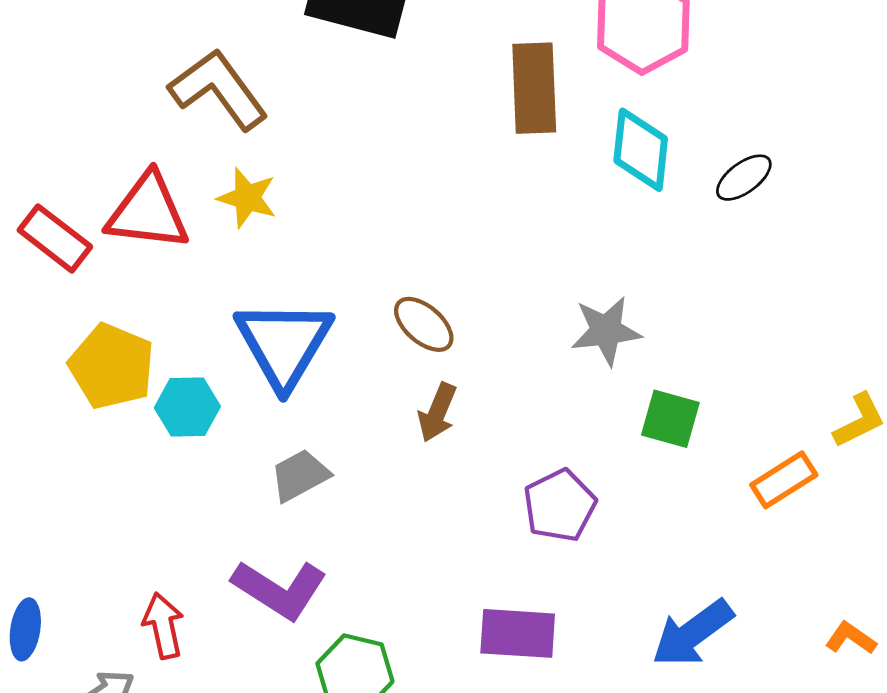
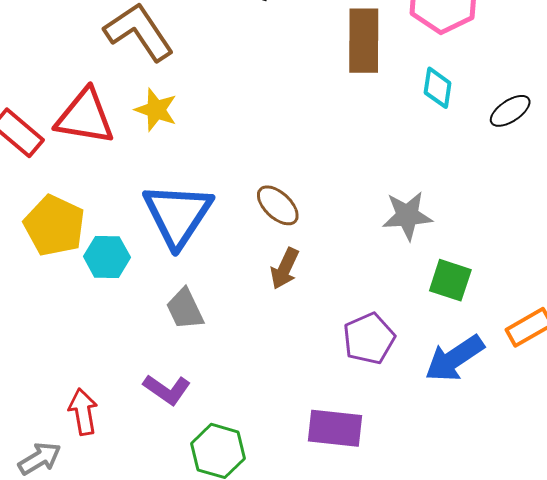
cyan diamond: (641, 150) -> (438, 88), size x0.7
gray trapezoid: (300, 475) -> (185, 309), turned -90
purple L-shape: (280, 589) -> (167, 389), size x0.7
blue arrow: (693, 633) -> (454, 358), moved

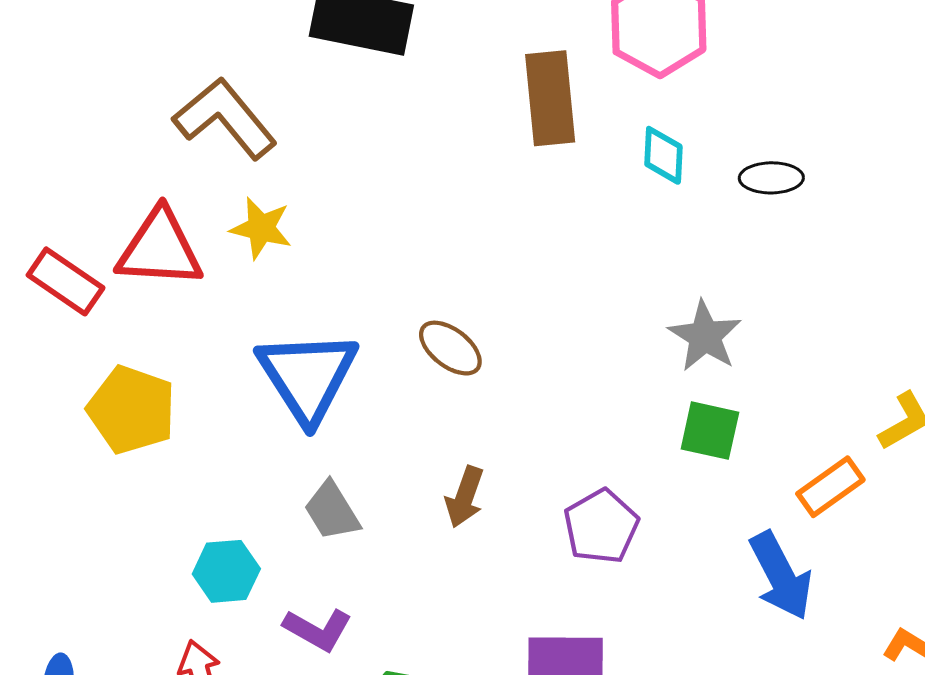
black ellipse: (510, 111) -> (771, 178), turned 39
gray star: (407, 216) -> (705, 336), moved, turned -30
cyan hexagon: (107, 257) -> (226, 571), moved
brown arrow: (285, 268) -> (465, 497), moved
blue arrow: (454, 358) -> (781, 576), moved, turned -78

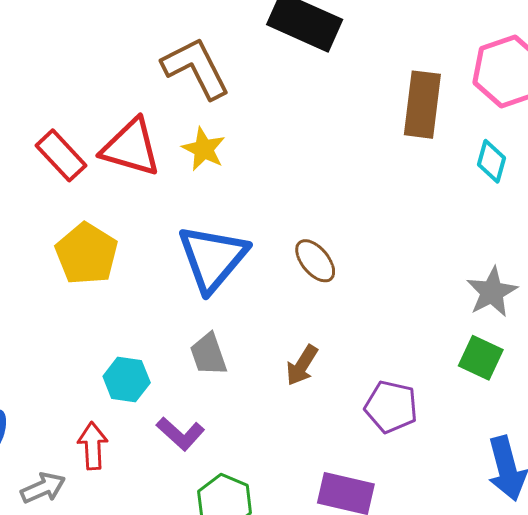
purple pentagon: (601, 526) -> (391, 407), turned 30

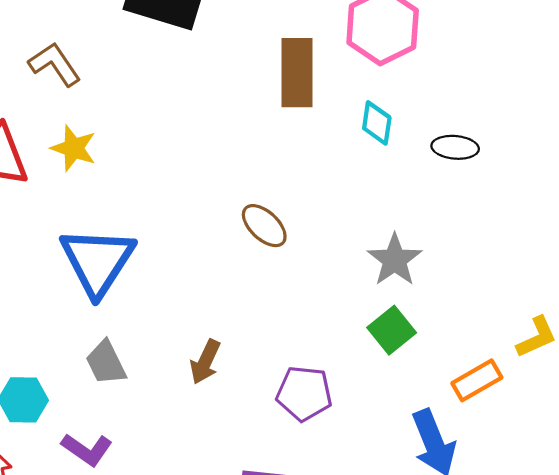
brown L-shape: (196, 68) -> (55, 64), size x0.7
brown ellipse: (315, 261) -> (264, 226), moved
green square: (481, 358) -> (392, 330), turned 33

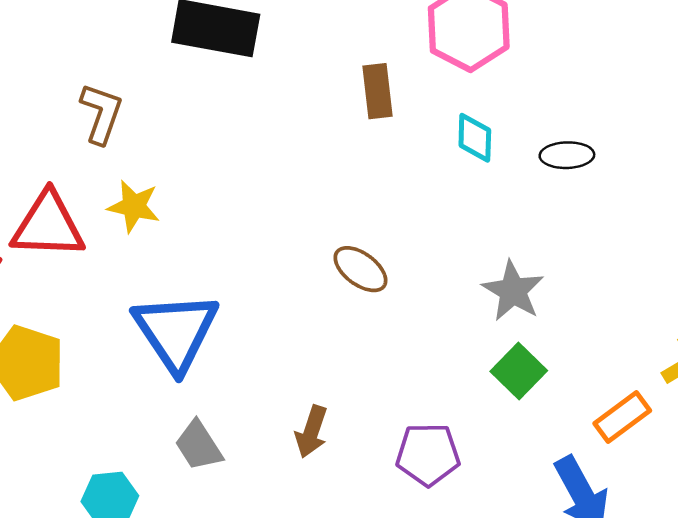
brown L-shape: (55, 64) -> (101, 113), turned 60
brown rectangle: (297, 73) -> (378, 91), size x0.7

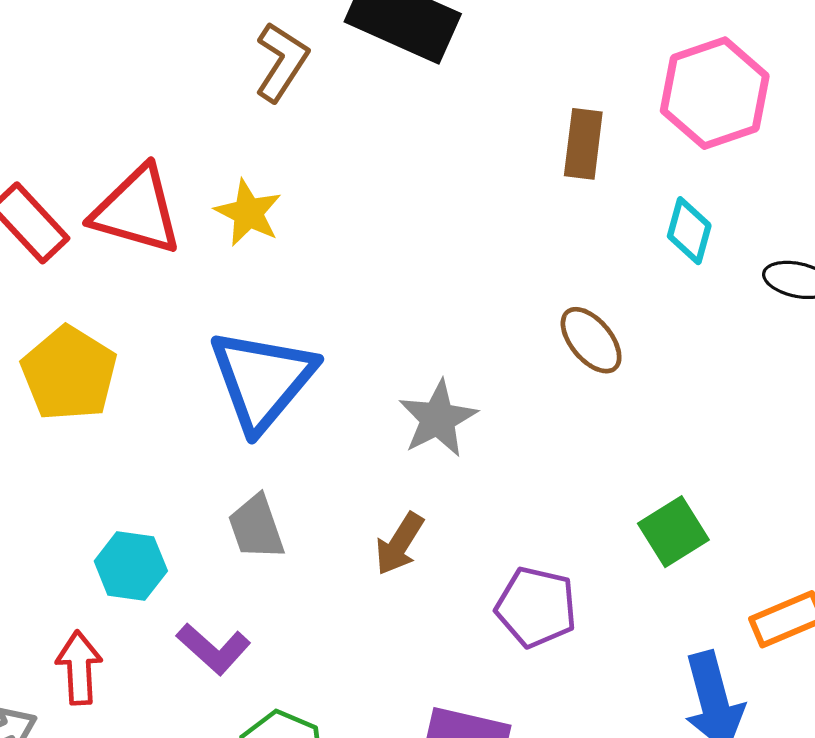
brown L-shape: (101, 113) -> (281, 62), moved
brown ellipse: (360, 269) -> (591, 340), moved
gray star: (513, 291) -> (438, 419), moved

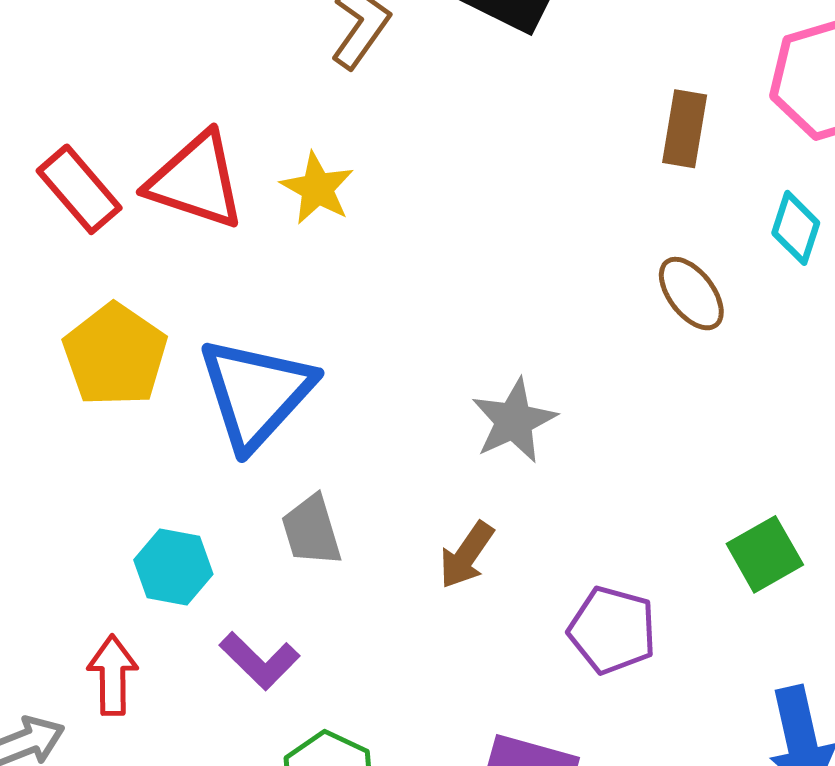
brown ellipse: (591, 340) -> (691, 294), moved
blue triangle: (262, 380) -> (256, 393), moved

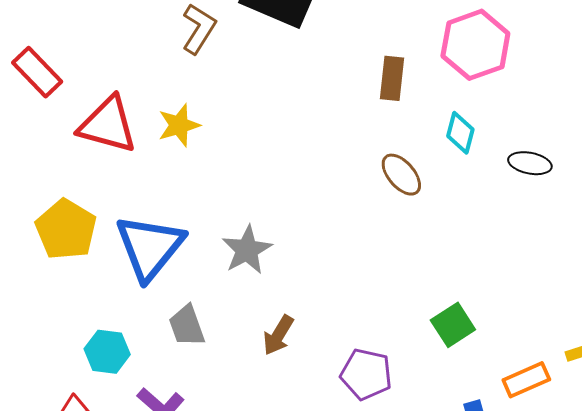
yellow star: (317, 188) -> (179, 125), turned 30
red rectangle: (79, 189) -> (37, 72), moved
gray star: (514, 421) -> (247, 250), moved

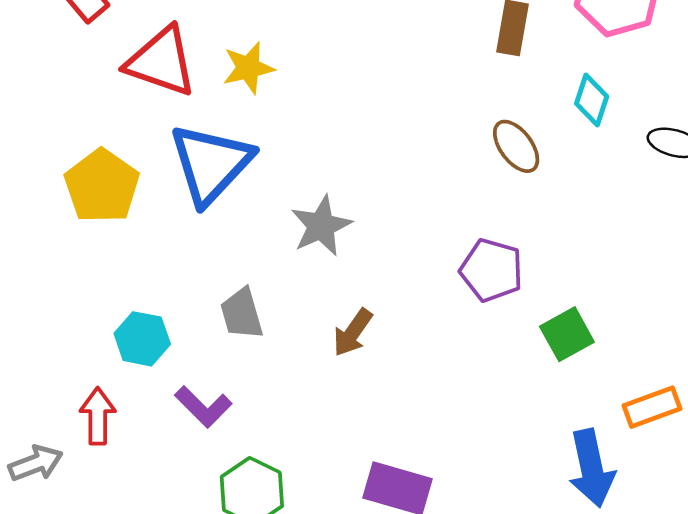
blue triangle: (150, 247) -> (211, 164), moved
purple pentagon: (366, 374) -> (492, 270), moved

